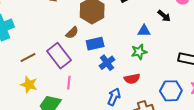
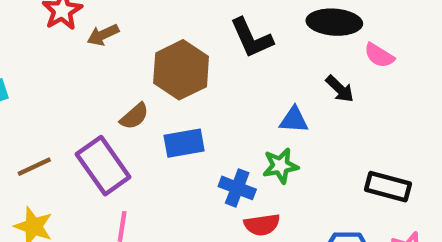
blue cross: (107, 63) -> (237, 188), moved, turned -35

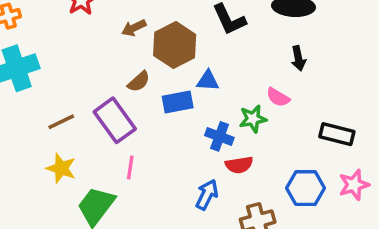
brown arrow: (103, 35) -> (134, 28), moved
pink semicircle: (379, 55) -> (278, 97), moved
black arrow: (340, 89) -> (298, 58), turned 35
blue triangle: (294, 120) -> (208, 81), moved

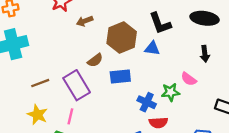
brown arrow: (134, 28) -> (85, 21), moved
blue triangle: (208, 81) -> (152, 48), moved
pink line: (130, 168) -> (70, 116), moved

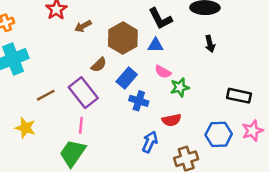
blue rectangle: (120, 76) -> (127, 78), turned -36
pink semicircle: (189, 79) -> (163, 72), moved
blue cross: (147, 102) -> (139, 101), moved
yellow star: (37, 115) -> (25, 128), moved

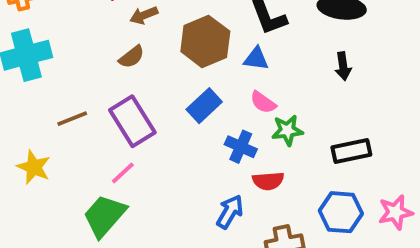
brown semicircle: (99, 65) -> (132, 57), moved
black rectangle: (239, 96) -> (351, 151), moved, turned -30
blue cross: (139, 101) -> (241, 147), moved
pink line: (81, 125) -> (123, 173), turned 35

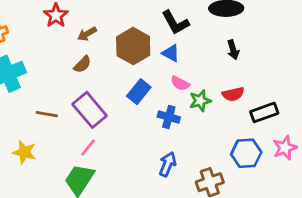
blue triangle: (256, 59) -> (171, 53), turned 30
brown line: (72, 119) -> (47, 114), turned 40
black rectangle: (351, 151) -> (264, 112), moved
red semicircle: (268, 181) -> (233, 94), moved

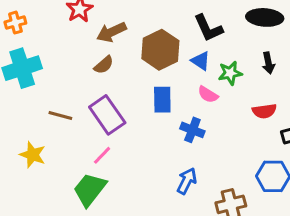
brown arrow: (87, 34) -> (112, 32), size x1.4
blue rectangle: (139, 92) -> (162, 100), turned -45
green star: (200, 101) -> (230, 73), moved

